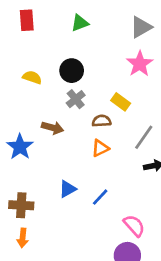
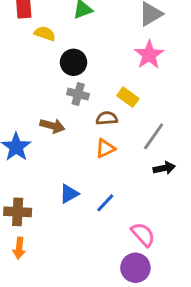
yellow semicircle: (32, 77) -> (45, 34), moved
gray cross: (76, 99) -> (78, 94), turned -36

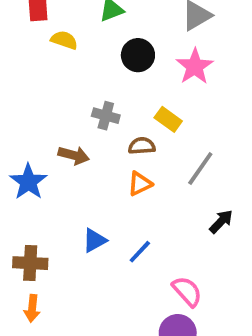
black circle: (74, 62) -> (138, 55), moved
black arrow: (164, 168) -> (221, 221), moved, turned -35

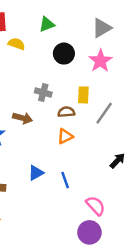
yellow rectangle: (168, 119) -> (83, 95), turned 56
gray line: (200, 169) -> (104, 113), moved
blue line: (140, 252) -> (65, 180), turned -63

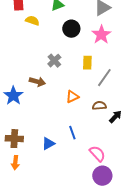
gray cross: (43, 92) -> (54, 61), turned 32
brown semicircle: (66, 112) -> (99, 106), moved
blue triangle: (36, 173) -> (48, 144), moved
purple circle: (89, 232) -> (102, 176), moved

